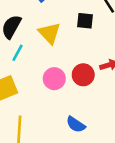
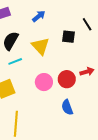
cyan line: (17, 53) -> (15, 61), turned 40
blue semicircle: (76, 124) -> (67, 107), moved, turned 35

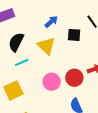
blue arrow: (39, 16) -> (51, 22), moved

